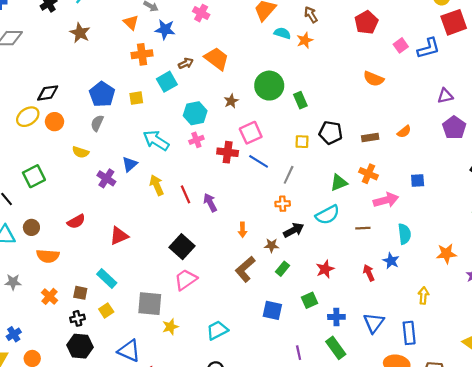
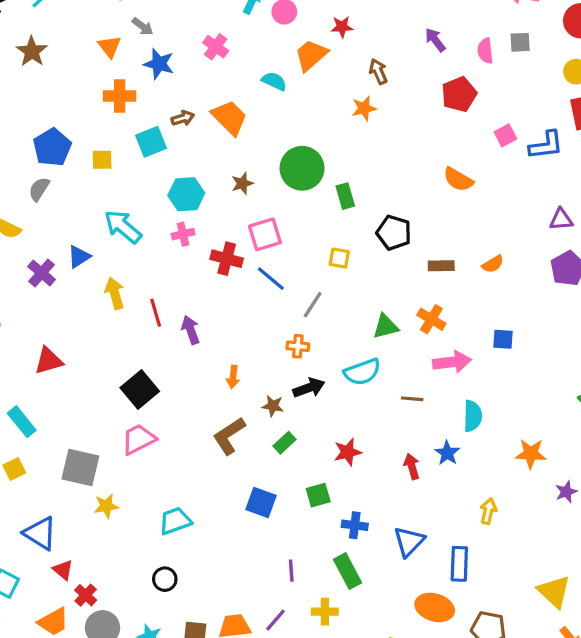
cyan semicircle: (282, 33) -> (274, 81), moved
black pentagon: (331, 133) -> (394, 233), moved

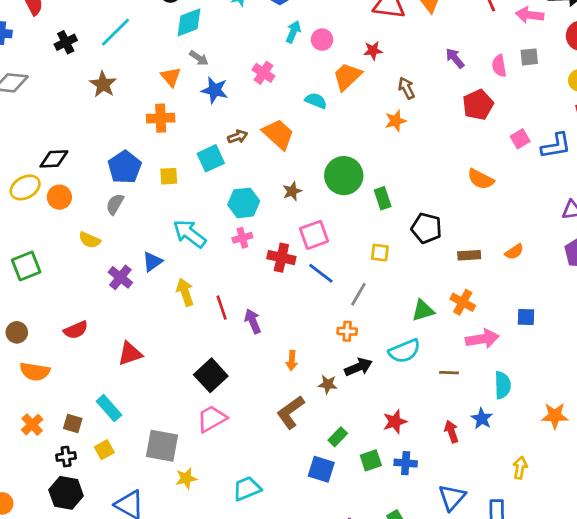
orange cross: (120, 96) -> (161, 118), moved
green rectangle: (284, 443) -> (338, 437), moved
blue cross: (355, 525) -> (406, 463), moved

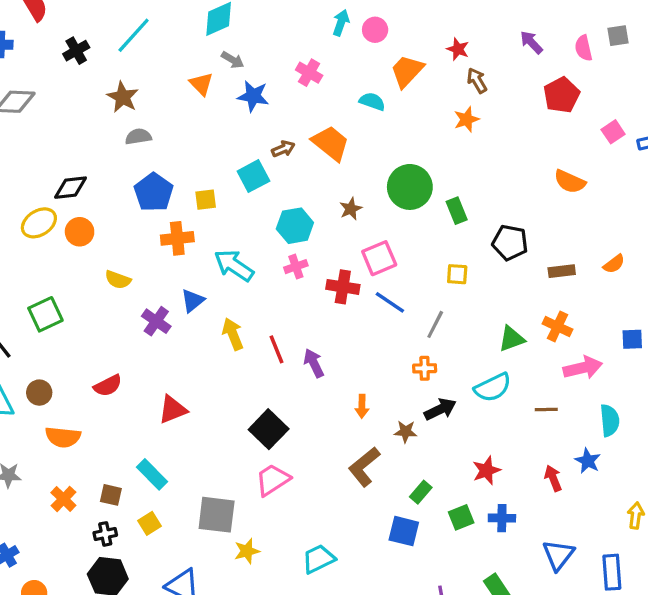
red star: (373, 50) -> (458, 49), moved, turned 30
orange cross: (161, 118) -> (177, 238), moved
gray semicircle: (115, 204) -> (138, 137), moved, turned 55

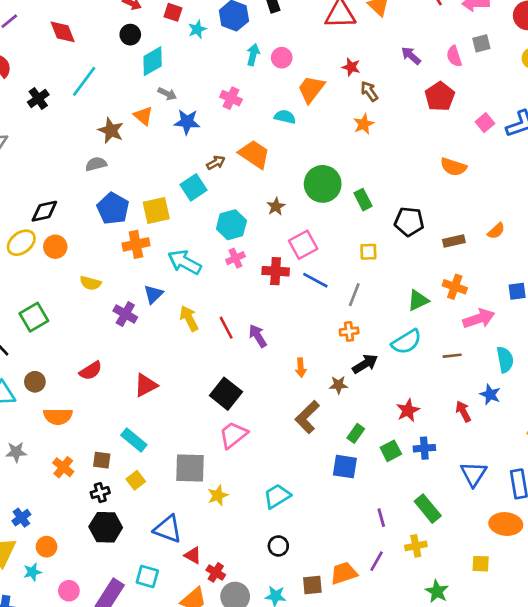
brown star: (123, 97) -> (111, 130), moved
yellow square: (206, 200) -> (156, 210), size x1.5

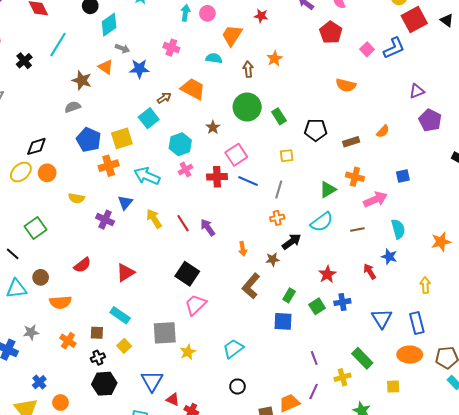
brown arrow: (369, 91) -> (248, 69), moved, turned 35
green rectangle: (428, 509) -> (362, 358), moved
blue triangle: (168, 529) -> (152, 381), turned 45

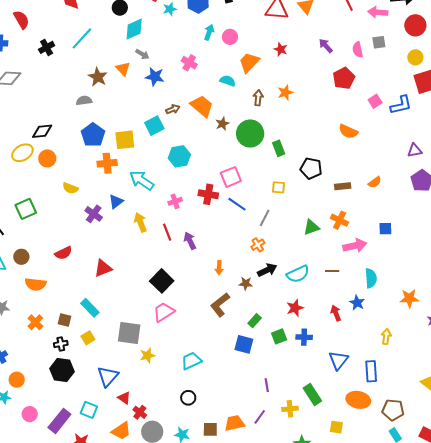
brown star: (213, 127) -> (222, 124), moved
pink cross: (186, 170) -> (175, 201), moved
orange cross: (277, 218) -> (258, 245), turned -32
cyan semicircle: (322, 222) -> (298, 274), moved

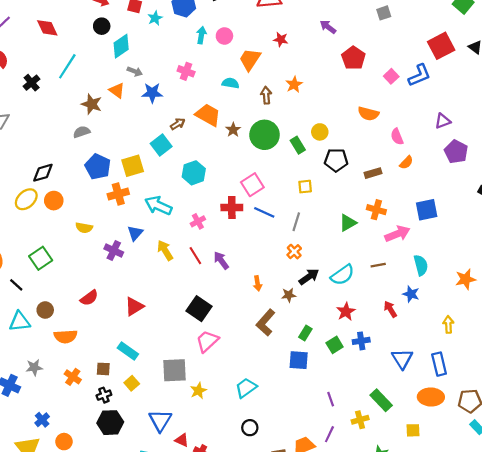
pink semicircle: (358, 50) -> (397, 137), moved
yellow circle: (415, 57) -> (320, 132), moved
blue square: (385, 229) -> (427, 210), size x1.5

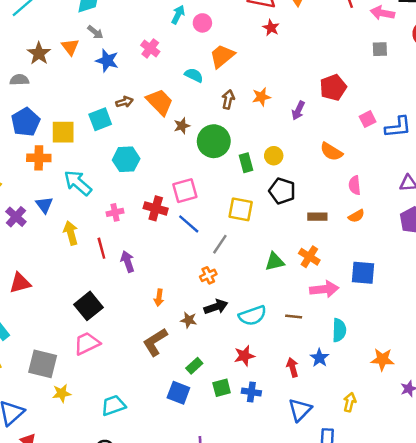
purple arrow: (328, 27) -> (298, 111), moved, turned -119
red star: (281, 39) -> (271, 28), moved
yellow square: (305, 187) -> (241, 209), size x1.5
blue triangle: (135, 233) -> (44, 205), turned -35
blue triangle: (402, 359) -> (300, 410), moved

